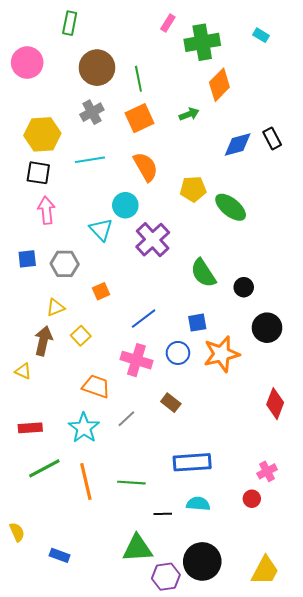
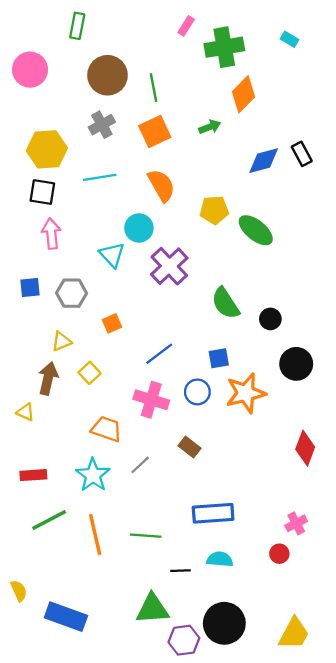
blue rectangle: (60, 555) -> (66, 617), size x1.8

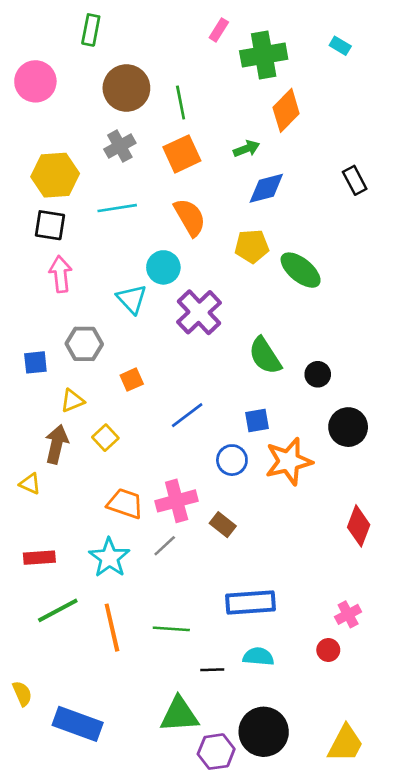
blue diamond: (264, 161) -> (266, 188), moved
blue square: (30, 288) -> (35, 362), moved
pink cross: (151, 400) -> (177, 501), moved, turned -32

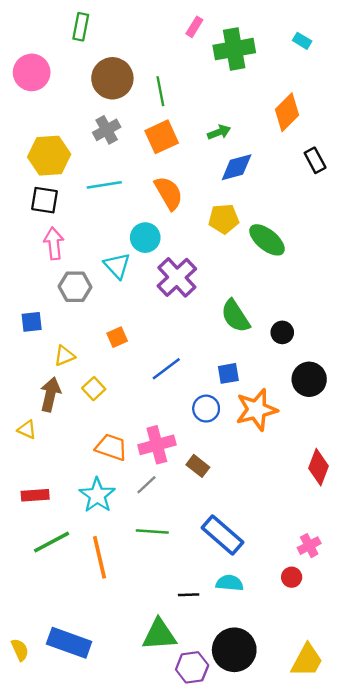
orange diamond: (286, 110) -> (287, 112), moved
gray hexagon: (84, 344) -> (75, 287), moved
blue rectangle: (250, 602) -> (223, 535), turned 45
green line: (171, 629) -> (152, 532), moved
yellow semicircle: (22, 694) -> (20, 650), moved

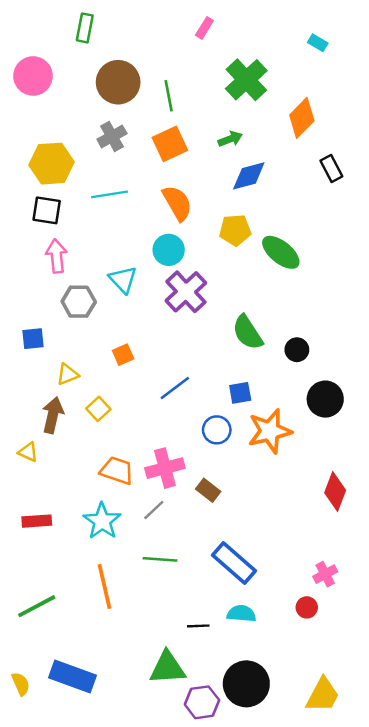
green cross: (234, 49) -> (246, 80), moved, turned -33
cyan circle: (145, 238) -> (169, 250), moved
green line: (52, 542) -> (37, 606), moved

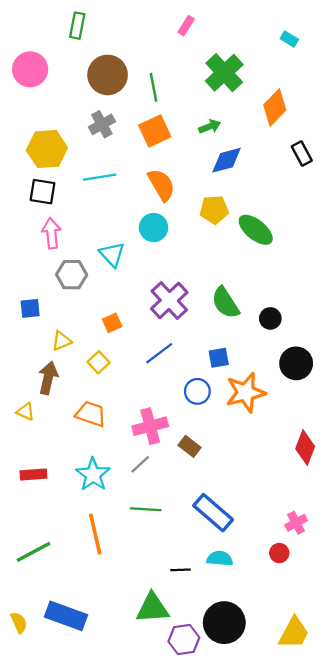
purple cross: (186, 292) -> (169, 301), moved
yellow square: (98, 409) -> (99, 362), moved
orange trapezoid: (117, 471) -> (91, 414), moved

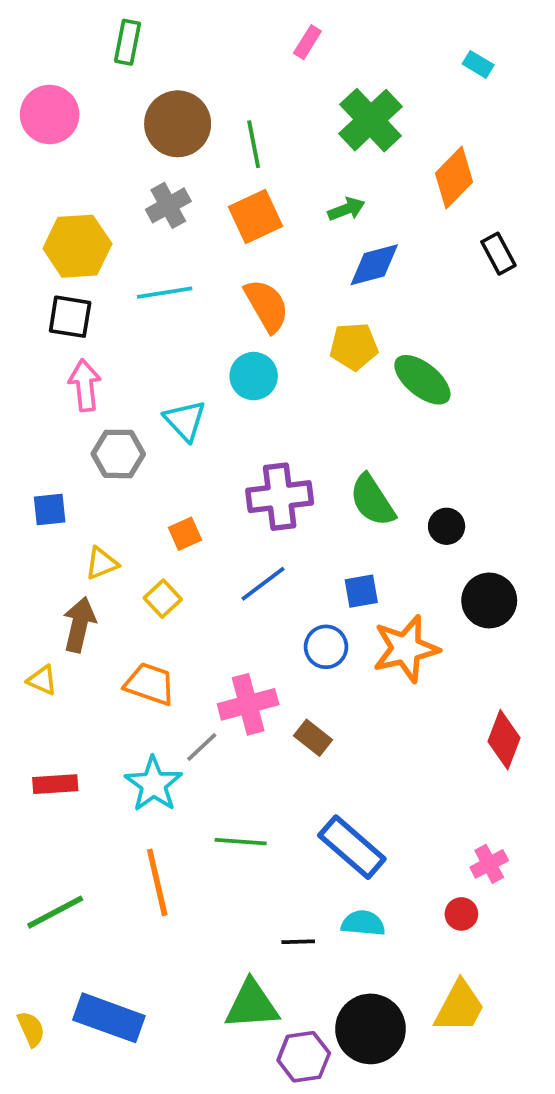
purple cross: (169, 301) -> (280, 497), turned 36
gray line: (140, 464) -> (202, 747), moved
yellow trapezoid: (294, 633) -> (460, 1007), moved

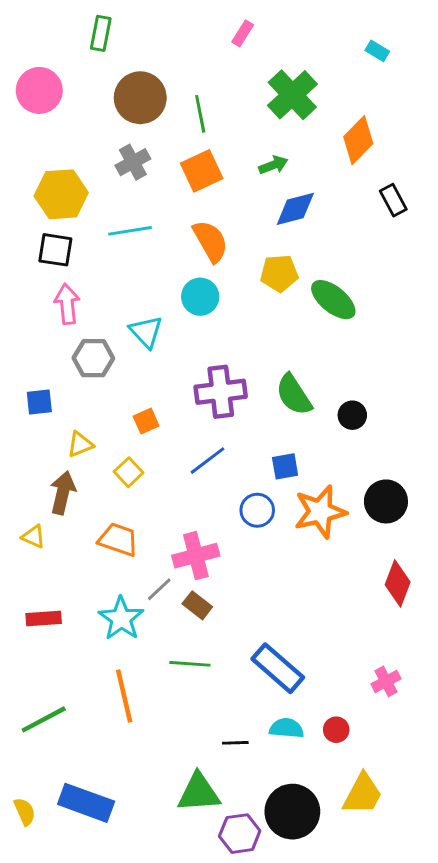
black circle: (489, 600) -> (386, 501), moved
brown rectangle: (313, 738) -> (197, 605), moved
red circle: (461, 914) -> (336, 730), moved

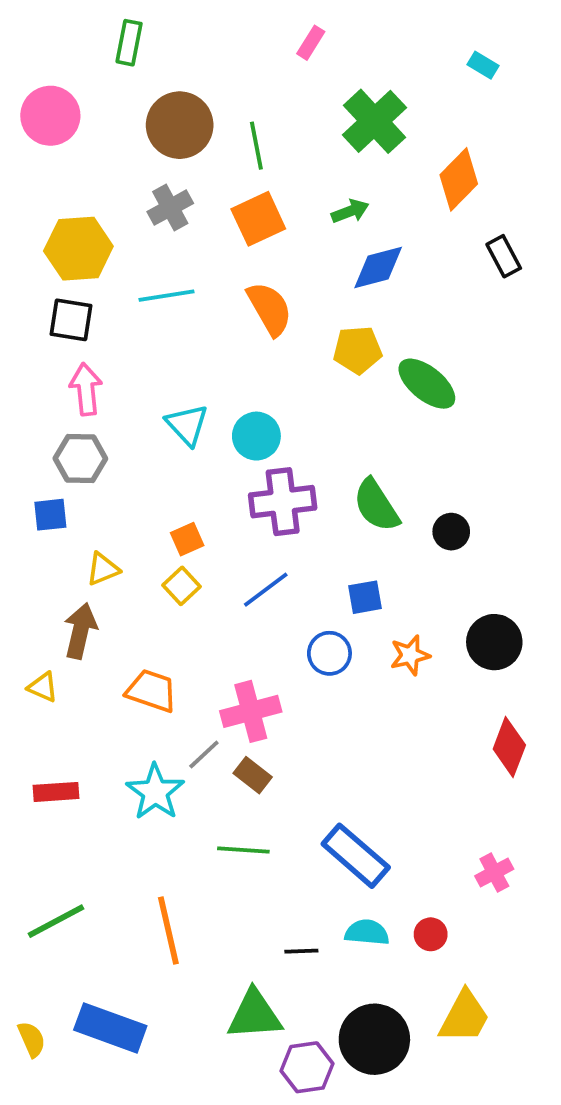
cyan circle: (200, 297) -> (256, 436), moved
gray hexagon: (93, 358) -> (80, 459), moved
yellow square: (129, 472) -> (181, 586), moved
orange star: (320, 512) -> (410, 655), size x0.6
orange line: (124, 696) -> (168, 931), moved

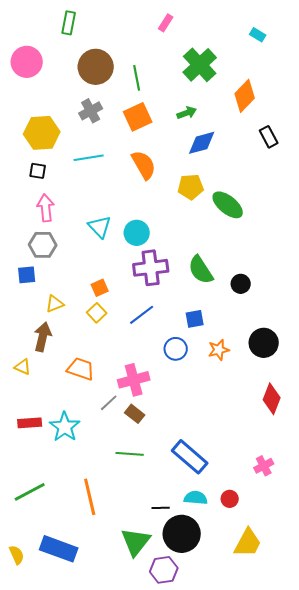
black square: (71, 320) -> (38, 171), size x0.7
cyan star: (155, 792) -> (65, 427), moved
green triangle: (255, 1015) -> (136, 542), turned -48
black circle: (374, 1039) -> (182, 534), moved

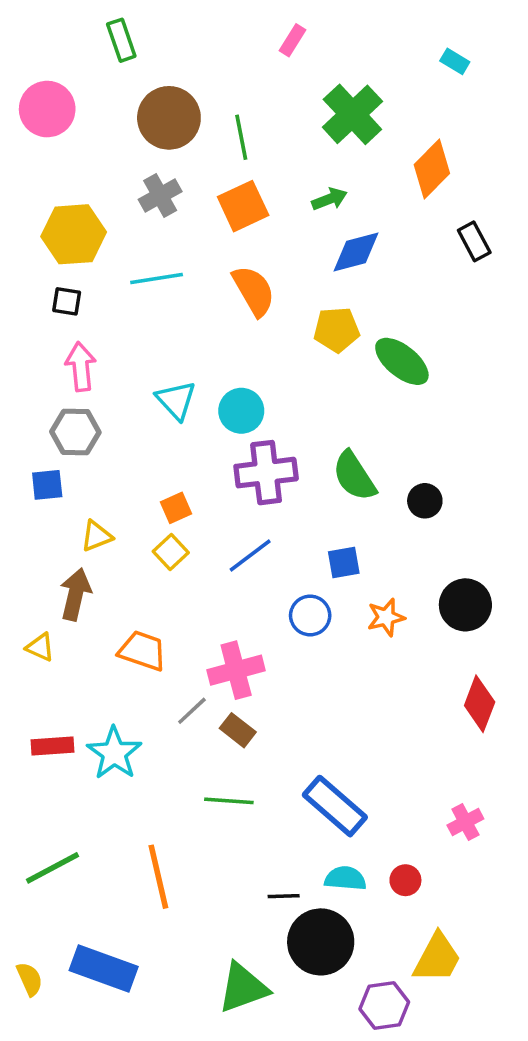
green rectangle: (69, 23) -> (121, 40), turned -30
green triangle: (136, 542) -> (243, 988), moved, turned 32
purple hexagon: (164, 570) -> (384, 1005), moved

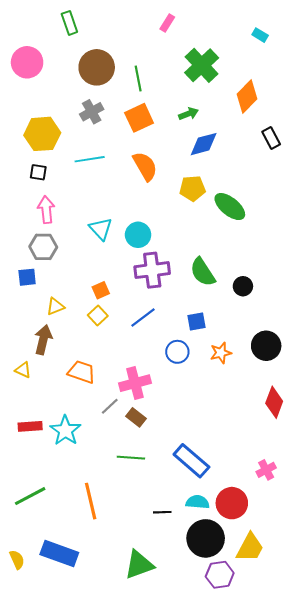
red circle: (405, 880) -> (232, 503), size x1.8
black circle: (321, 942) -> (206, 538), moved

